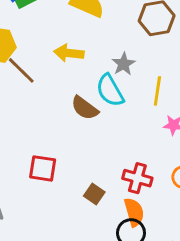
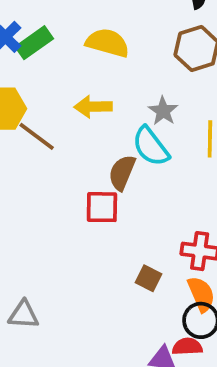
brown semicircle: (85, 108) -> (122, 173), turned 84
red square: (43, 168) -> (102, 207), moved

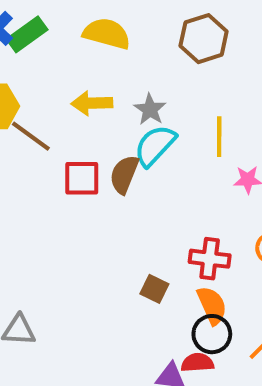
gray star: (163, 111) -> (150, 109), moved
cyan semicircle: (151, 146) -> (155, 146), turned 81
red square: (102, 207) -> (82, 178), moved

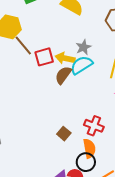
yellow arrow: (92, 103) -> (65, 58), moved
red square: (82, 178) -> (44, 57), moved, turned -30

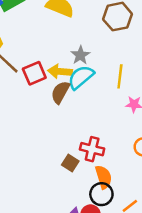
red cross: (94, 126) -> (92, 149), moved

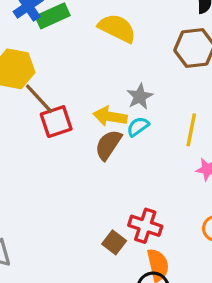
red square: (34, 73) -> (56, 122), moved
cyan semicircle: (81, 77) -> (138, 127), size x0.6

